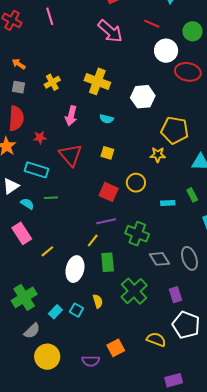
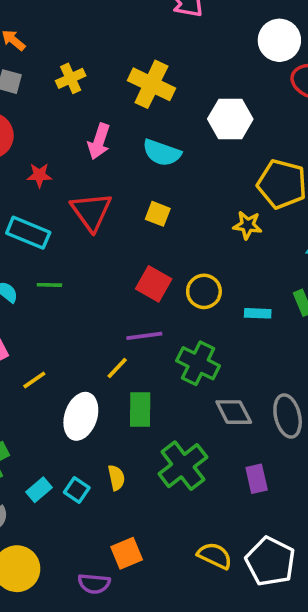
cyan semicircle: (107, 119) -> (162, 153), size x1.5
yellow circle: (136, 183) -> (204, 291), moved
white pentagon: (186, 325) -> (270, 561), moved
orange square: (116, 348) -> (127, 553), moved

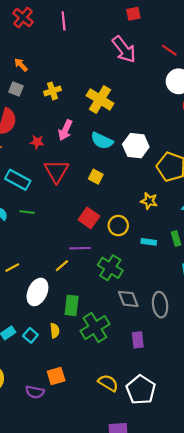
white hexagon: (230, 119) -> (136, 146), moved
red star: (39, 175) -> (37, 142), moved
yellow star: (248, 225) -> (149, 201), moved
green rectangle: (140, 410) -> (72, 305), moved

